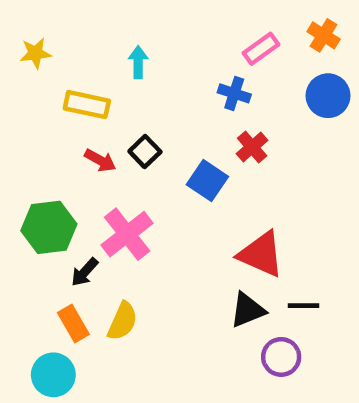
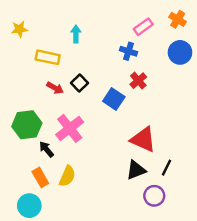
black arrow: (85, 272) -> (46, 149), turned 98
black line: (303, 306) -> (167, 168), turned -63

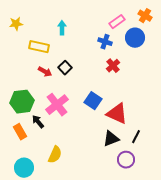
blue circle: (180, 52) -> (135, 38), moved
blue square: (114, 99) -> (93, 101), moved
yellow semicircle: (67, 176) -> (55, 155), moved
orange rectangle: (40, 177) -> (20, 132), moved

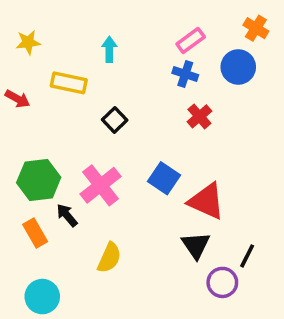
pink rectangle: (117, 22) -> (191, 40), moved
red arrow: (45, 72) -> (18, 99), moved
black line: (136, 137) -> (247, 256), moved
black triangle: (111, 139) -> (196, 245), turned -42
yellow semicircle: (55, 155) -> (109, 258), moved

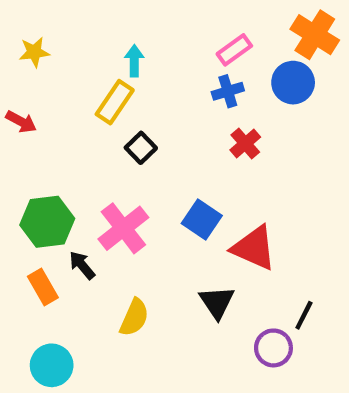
orange cross: (256, 28) -> (315, 35), size x1.5
blue cross: (185, 74) -> (228, 91), turned -35
yellow rectangle: (69, 83) -> (115, 102), moved, turned -68
black triangle: (196, 245) -> (217, 302), moved

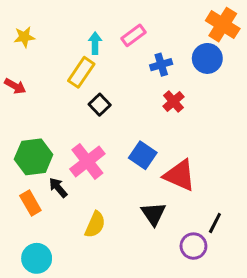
pink rectangle: (234, 50) -> (133, 35), moved

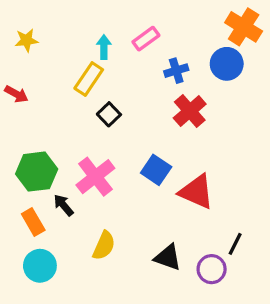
red cross: (173, 101) -> (190, 111), size x1.4
black triangle: (153, 214) -> (168, 257), moved, turned -36
cyan circle: (37, 258) -> (40, 266), moved

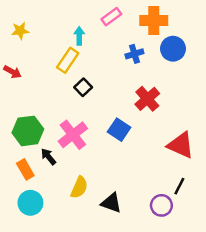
orange cross: (244, 27) -> (154, 20), moved, turned -32
pink rectangle: (146, 39) -> (111, 17), moved
red cross: (190, 111) -> (147, 99), moved
red triangle: (196, 192) -> (181, 145), moved
black triangle: (168, 257) -> (111, 203), moved

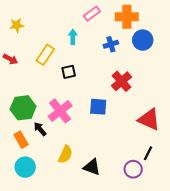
cyan arrow: (79, 36) -> (73, 37), moved
yellow rectangle: (68, 60) -> (45, 55), moved
black square: (83, 87) -> (69, 72), turned 32
blue square: (119, 130) -> (98, 107), turned -30

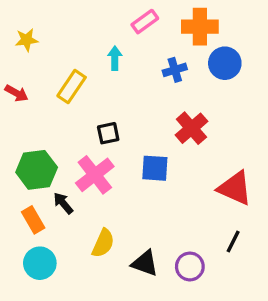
black square: (69, 72) -> (108, 133), moved
purple circle: (133, 169) -> (190, 266), moved

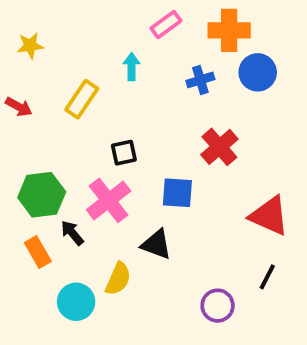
cyan circle: (40, 263) -> (76, 302), moved
black triangle: (145, 263) -> (156, 244), moved

